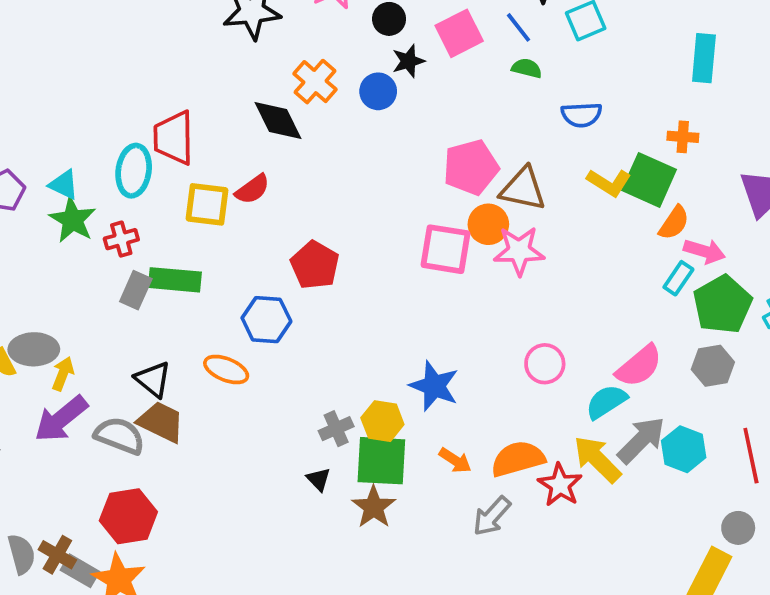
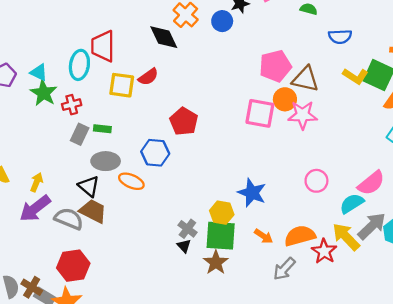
green rectangle: (175, 280) -> (102, 129), size x0.6
gray ellipse: (34, 349) -> (106, 161), moved
gray cross: (336, 429) -> (187, 229), moved, turned -30

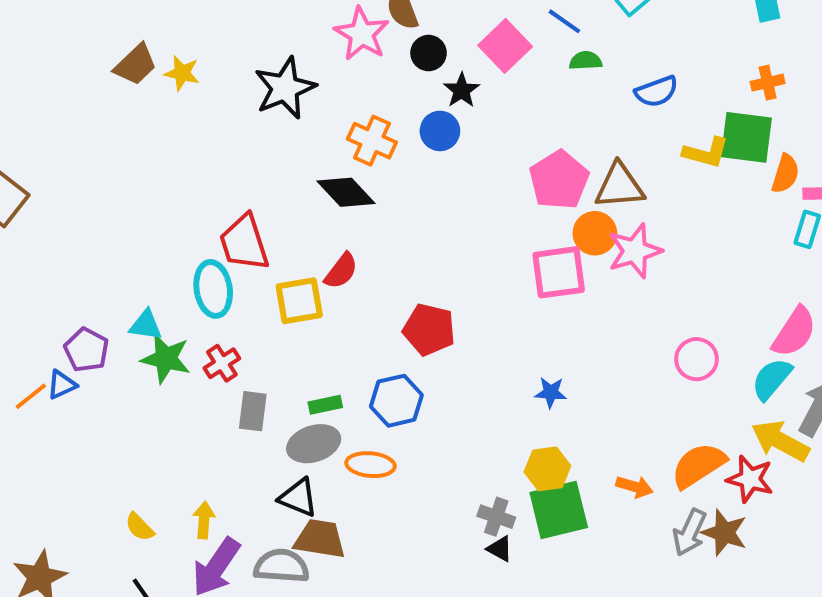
green rectangle: (102, 129) -> (325, 405), moved
blue star: (252, 193) -> (551, 393), moved, size x0.6
brown star: (216, 262) -> (724, 533), moved

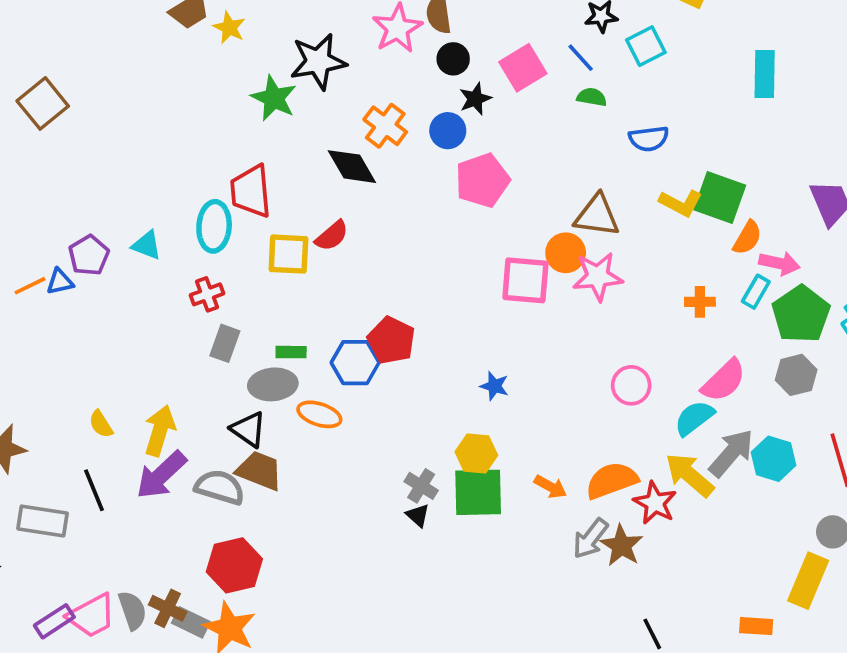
orange cross: (768, 83) -> (700, 302), moved
pink pentagon: (559, 180) -> (482, 180), moved
red pentagon: (429, 330) -> (391, 340), moved
green star: (166, 359) -> (274, 98), moved
yellow arrow: (204, 520) -> (160, 431), size x1.5

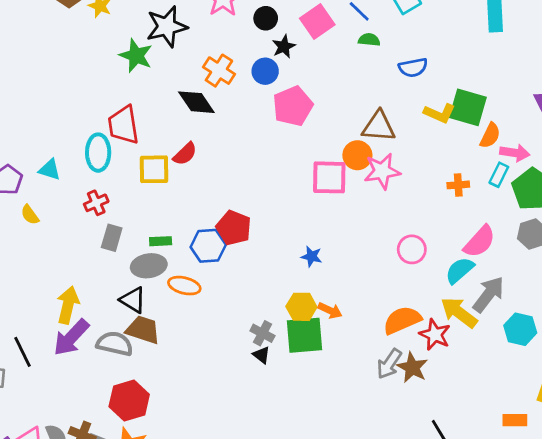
yellow semicircle: (101, 424) -> (30, 215), moved
cyan hexagon: (774, 459) -> (520, 329), moved
orange arrow: (550, 487) -> (330, 310), moved

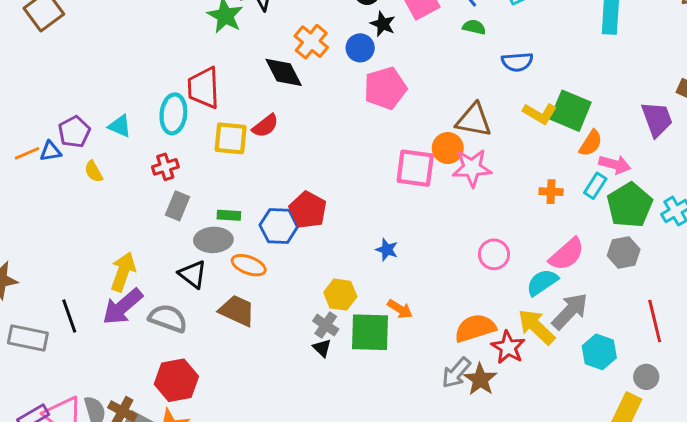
black star: (284, 46) -> (383, 24), turned -30
yellow hexagon: (301, 307) -> (340, 295), moved
brown trapezoid: (143, 330) -> (237, 311), moved

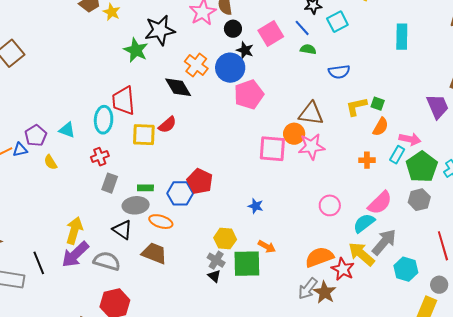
blue circle: (360, 48) -> (230, 68), size x1.5
green square: (571, 111) -> (378, 104), size x0.5
yellow L-shape: (540, 113) -> (356, 107), turned 140
orange semicircle: (591, 143) -> (381, 127), moved

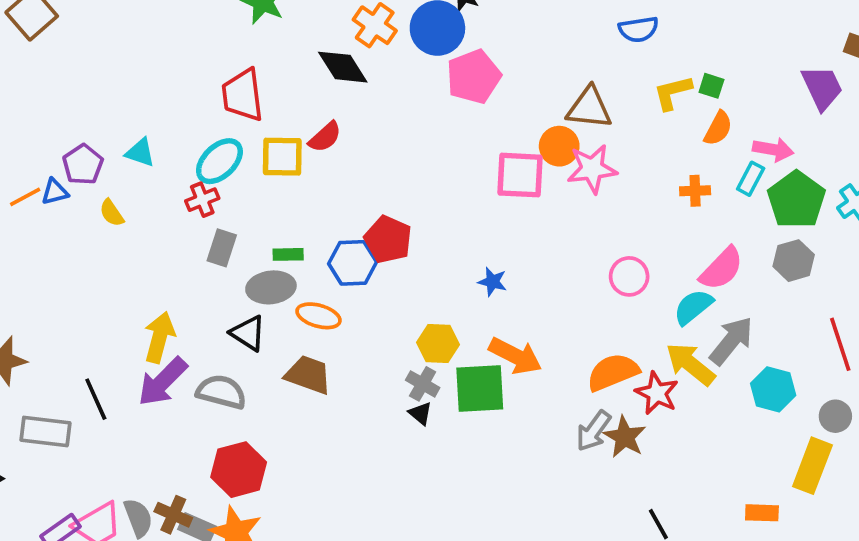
cyan ellipse: (104, 120) -> (219, 161), moved, turned 44
orange arrow: (267, 247) -> (515, 356), size x1.6

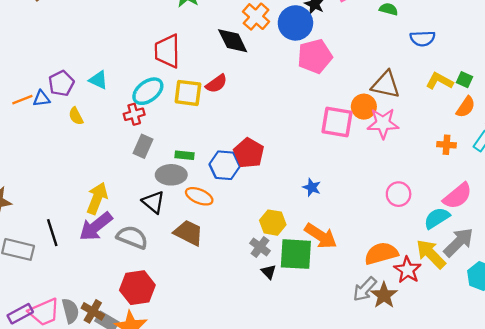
yellow L-shape: (673, 93) -> (439, 81), turned 36
black triangle: (420, 413) -> (269, 272), moved

